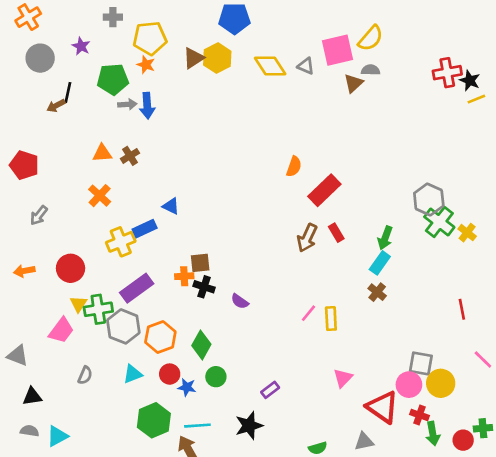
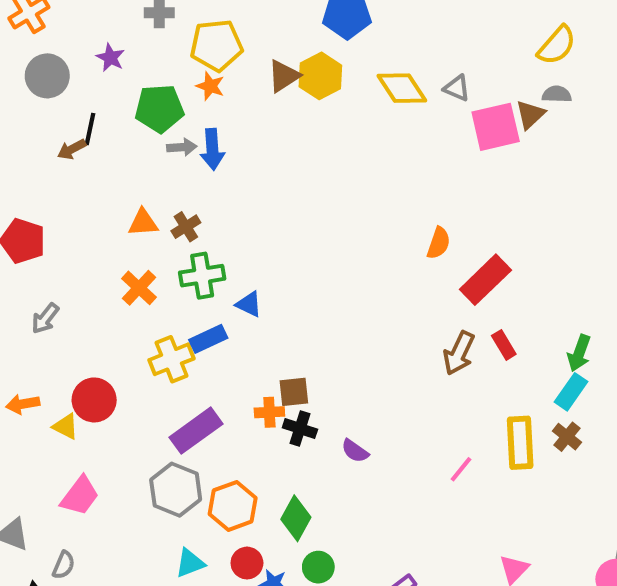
pink square: (338, 50) -> (496, 127), moved
yellow triangle: (78, 304) -> (66, 426), moved, turned -36
green cross: (98, 309) -> (202, 276), moved
yellow rectangle: (331, 319) -> (520, 443), moved, size x1.4
gray semicircle: (85, 375) -> (64, 565), moved

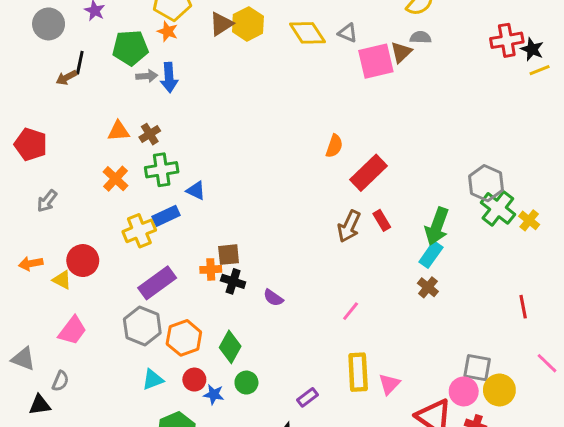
green arrow: (579, 353) -> (437, 226), size x1.4
yellow rectangle: (520, 443) -> (358, 372), moved

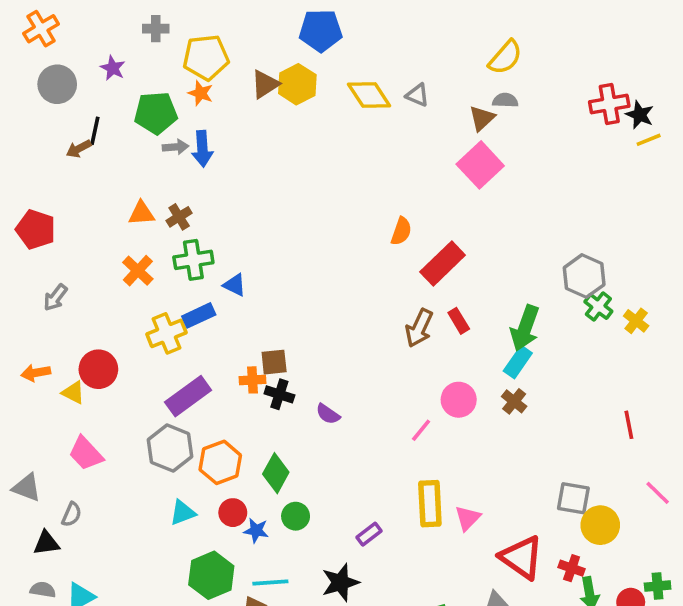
pink square: (376, 61) -> (480, 165), moved, turned -30
green cross: (498, 208) -> (598, 306), size x0.7
pink trapezoid: (72, 330) -> (86, 453), turned 100
pink circle: (464, 391) -> (459, 400), moved

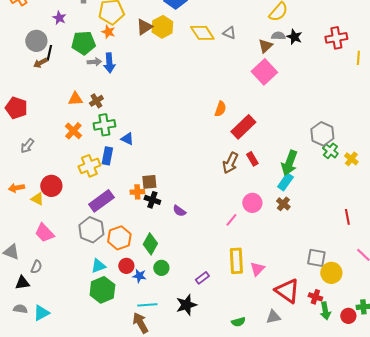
gray circle: (57, 84) -> (36, 41), moved
black star: (640, 115) -> (294, 37), moved
yellow line: (649, 140) -> (358, 58), turned -64
blue rectangle: (199, 315) -> (107, 156), turned -54
green hexagon: (211, 575) -> (102, 290), moved

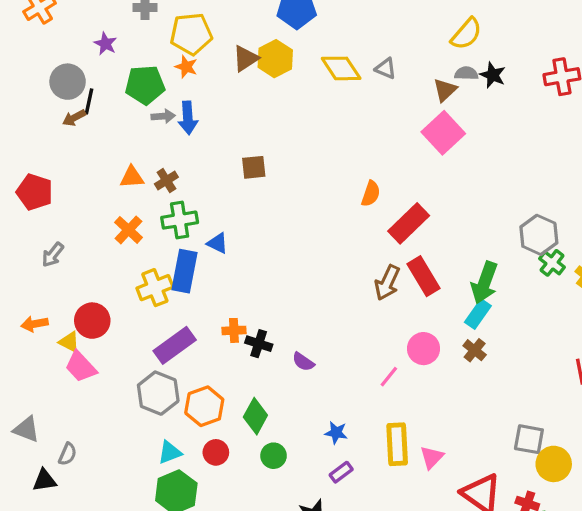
blue rectangle: (107, 156) -> (185, 271), size x1.4
red rectangle: (252, 159) -> (423, 276), size x1.6
brown square: (149, 182) -> (254, 167), moved
pink trapezoid: (44, 233) -> (81, 367), moved
blue star: (139, 276) -> (336, 433), moved

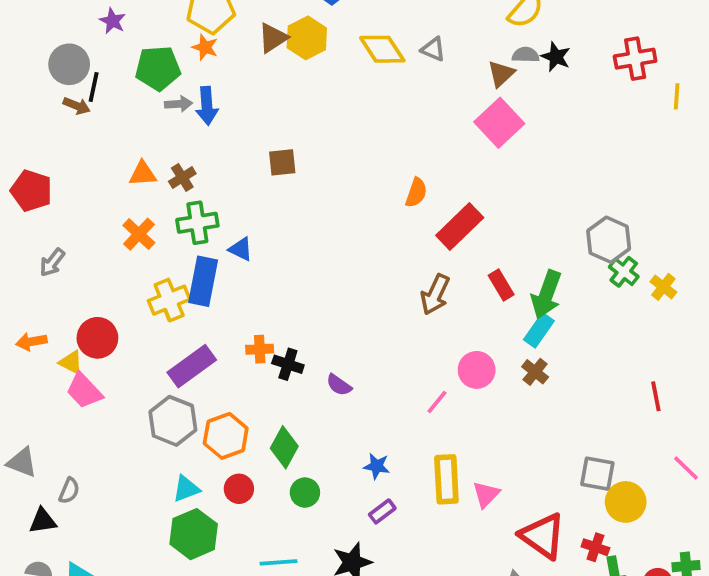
brown arrow: (74, 118) -> (77, 106), turned -130
red rectangle: (423, 276) -> (501, 285), moved, size x0.7

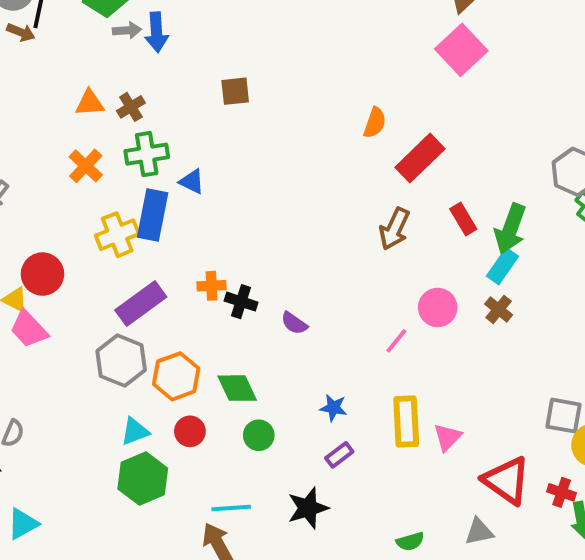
green diamond: (284, 447) -> (237, 388), turned -54

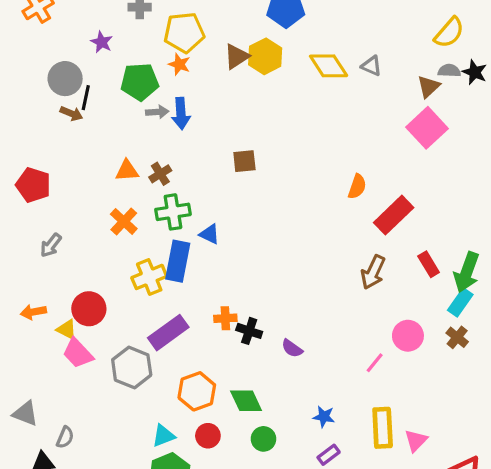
gray hexagon: (121, 361) -> (132, 367), moved

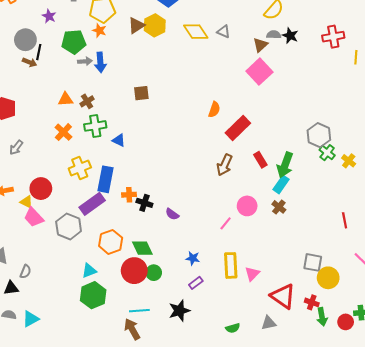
blue rectangle: (178, 261) -> (105, 179), moved
red circle: (208, 436) -> (134, 271), moved, size x1.6

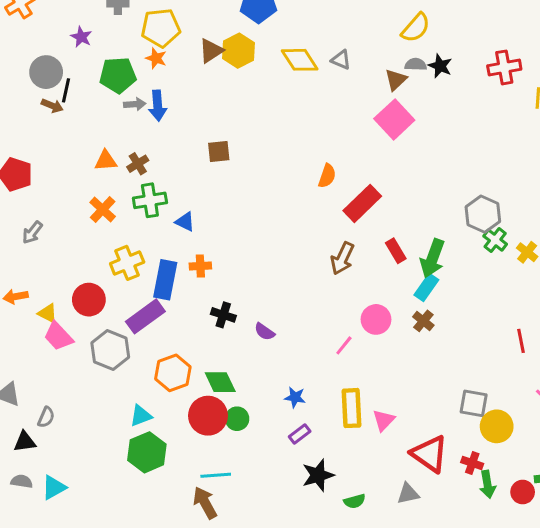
red circle: (41, 189) -> (89, 300), moved
orange cross: (129, 195) -> (200, 266), moved
black star: (179, 311) -> (318, 475), moved

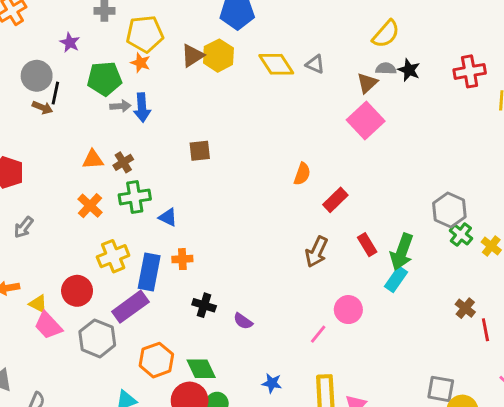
red rectangle: (362, 203) -> (335, 200), size x0.7
brown cross: (423, 321) -> (465, 308), moved

